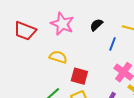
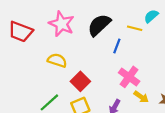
black semicircle: (96, 25) -> (99, 25), size x1.6
red square: (79, 76) -> (80, 81), turned 30

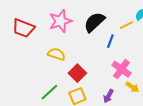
pink star: (62, 24) -> (60, 21), turned 30
yellow line: (135, 28) -> (126, 25), turned -40

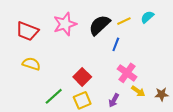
yellow line: (126, 25) -> (124, 21), moved
yellow semicircle: (56, 54) -> (31, 64), moved

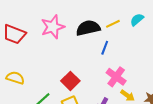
black semicircle: (100, 25) -> (88, 28), turned 30
yellow semicircle: (31, 64) -> (15, 78), moved

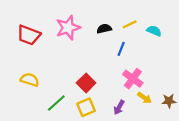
cyan semicircle: (137, 20) -> (154, 31), moved, turned 64
black semicircle: (88, 28) -> (104, 29), size x0.6

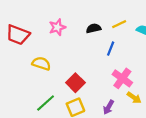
pink star: (68, 28) -> (57, 27), size x0.7
yellow semicircle: (30, 80) -> (41, 64), moved

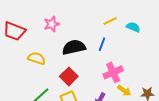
black semicircle: (94, 28) -> (74, 47), moved, size x1.6
pink cross: (122, 78) -> (113, 72), turned 30

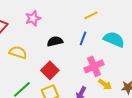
cyan semicircle: (133, 27) -> (114, 39), moved, size x1.5
black semicircle: (74, 47) -> (55, 41), size x0.7

